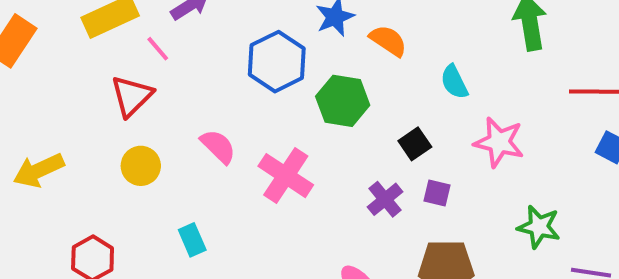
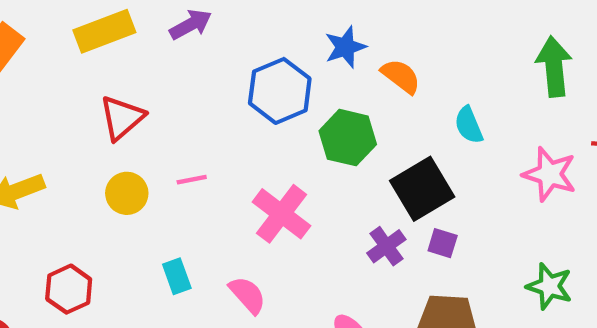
pink line: (158, 49) -> (192, 180), moved, turned -64
pink star: (499, 142) -> (550, 174), moved
black square: (415, 144) -> (422, 189), size x1.8
pink semicircle: (218, 146) -> (247, 295), moved

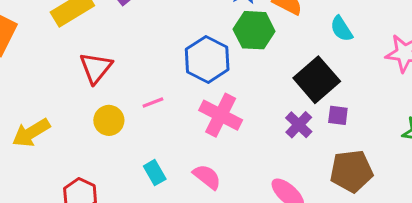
blue hexagon: (280, 91) -> (207, 59), moved
green hexagon: (348, 138) -> (254, 30), moved

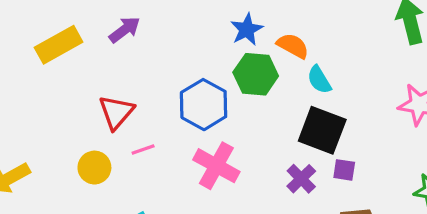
cyan semicircle: (341, 29) -> (319, 80), moved
red triangle: (96, 68) -> (116, 112), moved
black square: (317, 80) -> (322, 130), turned -30

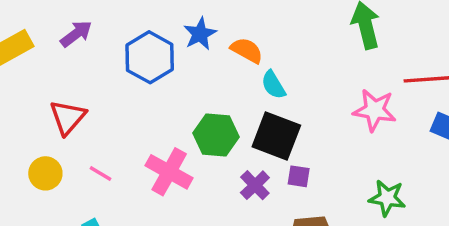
green hexagon: (256, 74) -> (216, 135), moved
blue hexagon: (204, 105) -> (150, 57), moved
pink line: (143, 149) -> (100, 173), moved, turned 50

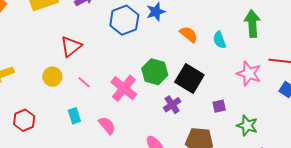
orange semicircle: (247, 50) -> (189, 34), moved
cyan semicircle: (273, 85) -> (219, 40), moved
purple square: (299, 176) -> (219, 106), moved, turned -32

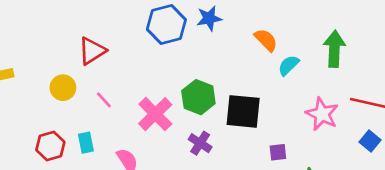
orange semicircle: (189, 34) -> (266, 40), moved
cyan semicircle: (219, 40) -> (289, 65), turned 60
black square: (189, 79) -> (243, 111), turned -32
purple cross: (172, 105) -> (200, 143), moved, turned -30
red hexagon: (24, 120) -> (50, 146), moved

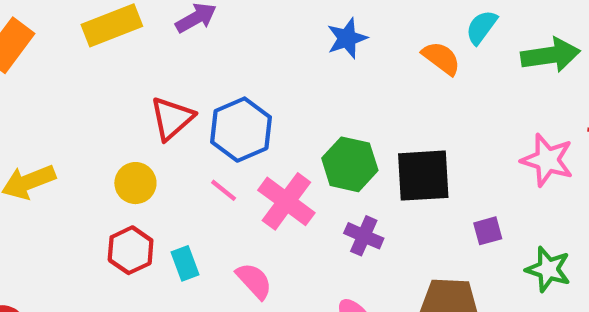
blue hexagon: (166, 24) -> (241, 130), moved
green arrow: (334, 49) -> (550, 55), turned 88
cyan semicircle: (289, 65) -> (481, 27), moved
pink line: (104, 100) -> (224, 190), moved
red hexagon: (50, 146) -> (131, 250), moved

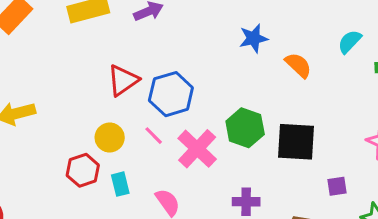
orange semicircle: (441, 58) -> (298, 65), moved
yellow circle: (135, 183) -> (110, 138), moved
purple cross: (364, 236) -> (246, 202), moved, turned -30

